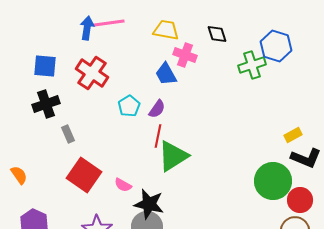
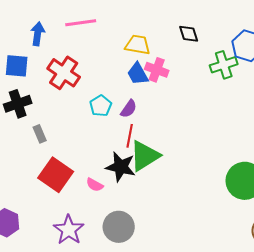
blue arrow: (87, 28) -> (38, 34), moved
yellow trapezoid: (166, 30) -> (138, 45), moved
pink cross: (185, 55) -> (157, 70), moved
black star: (149, 204) -> (121, 167), moved

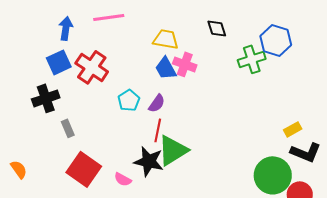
blue square: (17, 66) -> (59, 62), moved, turned -30

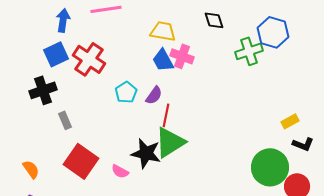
red line: (158, 130) -> (166, 115), moved
black L-shape: (306, 152) -> (303, 144), size x0.7
orange semicircle: (19, 169) -> (31, 169), moved

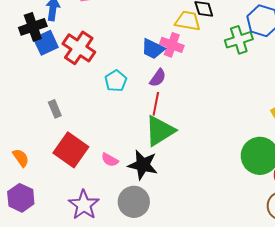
yellow trapezoid: (163, 31) -> (188, 21), moved
blue trapezoid: (163, 60) -> (153, 49), turned -35
black cross: (43, 90) -> (33, 27), moved
purple semicircle: (154, 95) -> (158, 78), moved
black star: (146, 153) -> (143, 165), moved

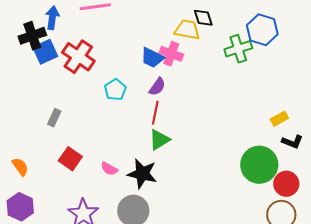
gray rectangle: (55, 109) -> (54, 118), turned 48
green triangle: (160, 131) -> (159, 140), size x0.7
red square: (71, 150) -> (70, 159), size x0.7

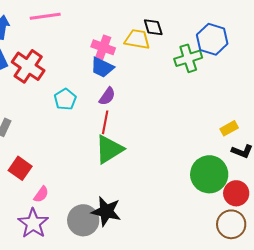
pink cross: (171, 54) -> (103, 47), moved
green triangle: (159, 140) -> (109, 149), size x1.4
pink semicircle: (109, 169) -> (41, 194), moved, turned -84
black star: (142, 174) -> (106, 211), moved

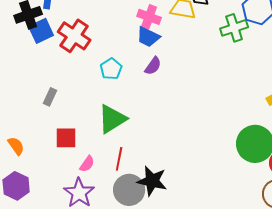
red line: (105, 122) -> (119, 159), moved
green triangle: (109, 149) -> (112, 119), moved
red square: (20, 168) -> (66, 138), turned -35

